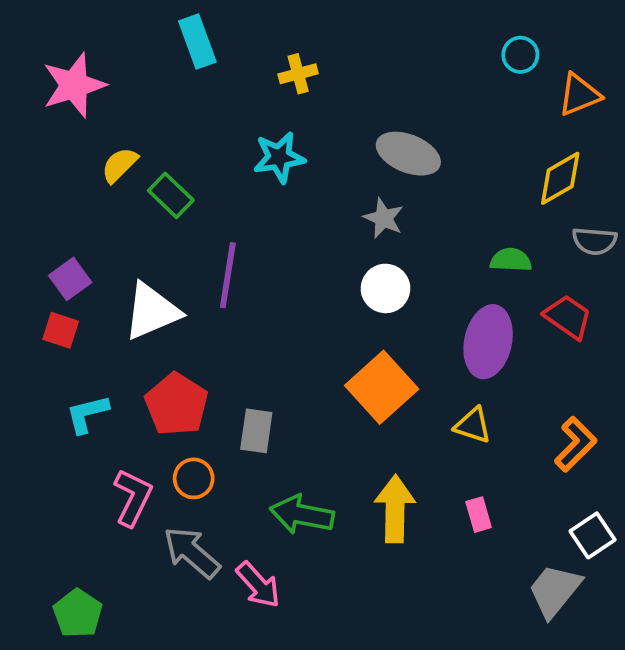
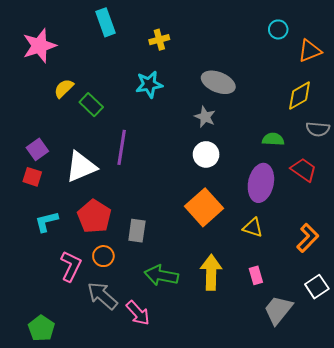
gray trapezoid: (555, 591) -> (278, 310), moved

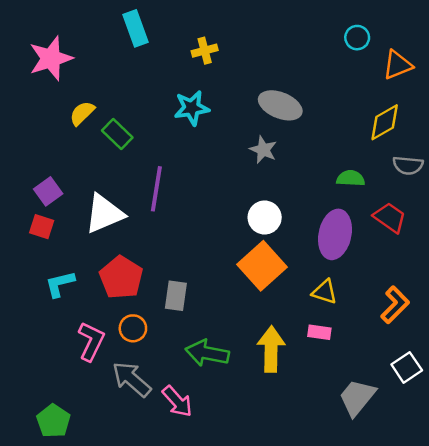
white circle: (206, 154) -> (265, 217), moved
pink rectangle: (256, 275) -> (319, 332), moved, turned -66

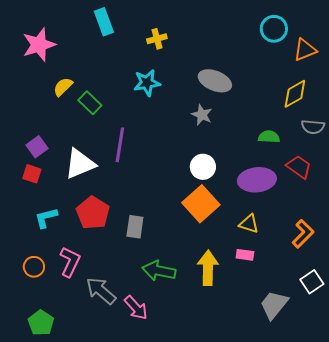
cyan circle: (357, 38) -> (274, 29), size x1.4
purple ellipse: (335, 234) -> (257, 180), turned 72
orange circle: (133, 328) -> (34, 267), moved

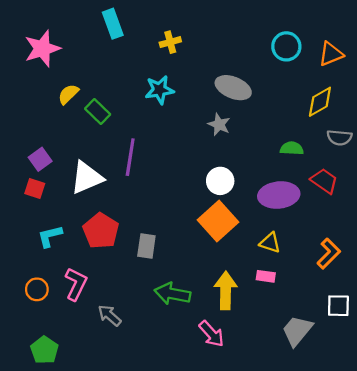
cyan circle: (274, 29) -> (286, 46), moved
white square: (312, 282) -> (338, 306), turned 35
gray arrow: (101, 291) -> (110, 315), size x0.7
pink arrow: (136, 308) -> (211, 334), moved

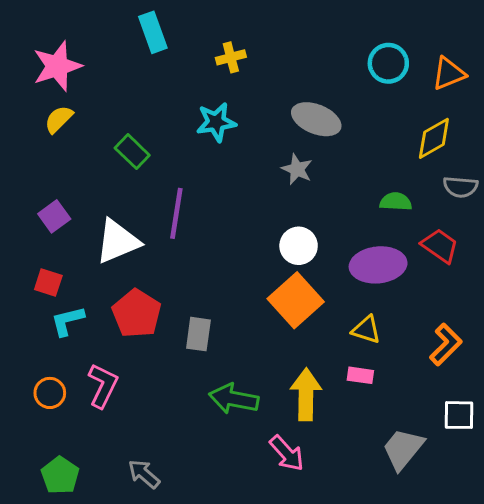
yellow semicircle: (68, 94) -> (59, 119), moved
red square: (35, 189) -> (48, 283), moved
gray arrow: (110, 315) -> (144, 474), moved

